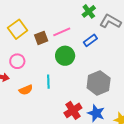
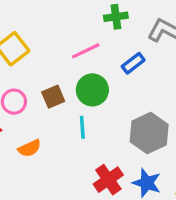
green cross: (89, 11) -> (116, 17), moved, turned 32
brown square: (41, 38) -> (53, 97), moved
cyan line: (48, 82) -> (82, 127), moved

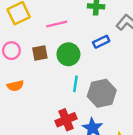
pink line: (86, 51) -> (57, 24), moved
cyan line: (82, 127) -> (75, 84), moved

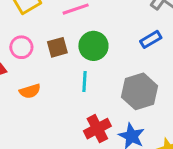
blue rectangle: (101, 42) -> (151, 39), moved
cyan line: (75, 84) -> (84, 82), moved

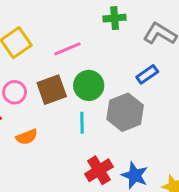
brown square: (57, 47) -> (52, 90), size x1.4
gray hexagon: (140, 91) -> (125, 112), moved

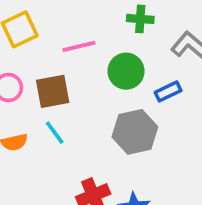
green circle: (89, 85) -> (126, 71), moved
cyan line: (82, 123) -> (55, 133), moved, turned -45

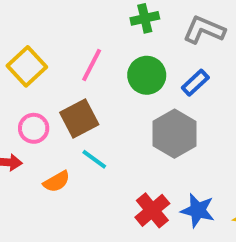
pink line: (79, 46) -> (92, 65), turned -32

